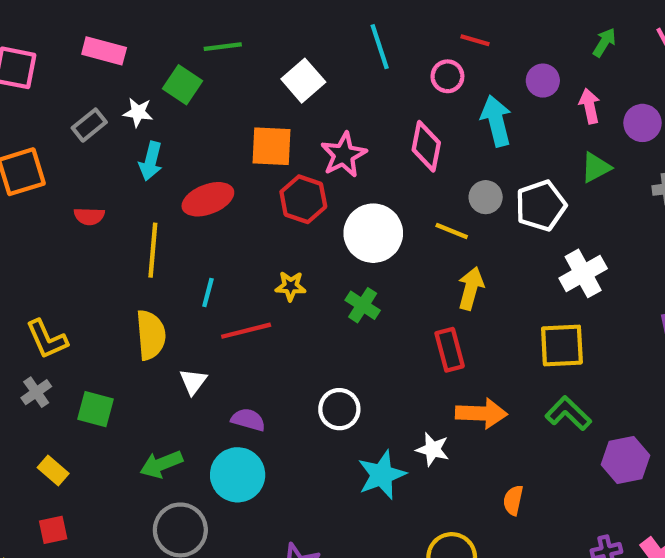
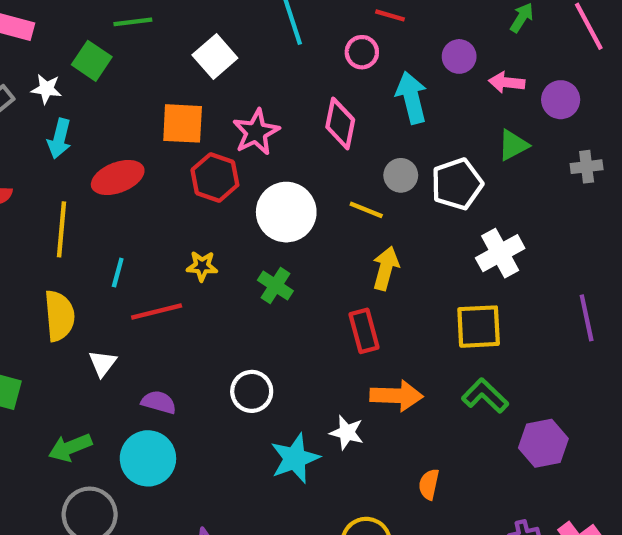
pink arrow: (589, 106) -> (507, 82), turned -72

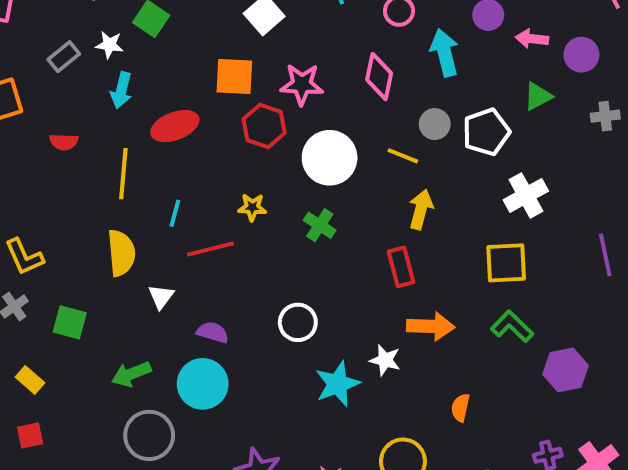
pink star: (256, 132) -> (302, 84), turned 30

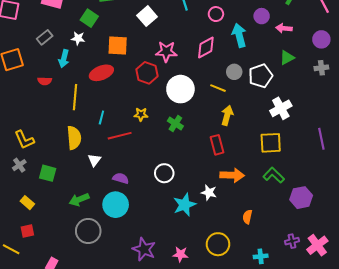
white star: (109, 45) -> (78, 38), moved
purple circle: (581, 55) -> (321, 39), moved
orange square: (234, 76) -> (118, 45), moved
pink diamond: (379, 76) -> (206, 47), turned 50
cyan arrow: (121, 90) -> (64, 59), moved

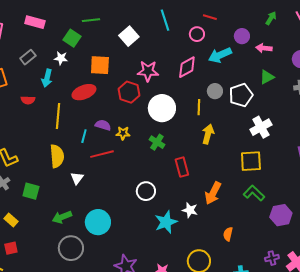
cyan arrow: (239, 35) -> (220, 55), turned -100
yellow line: (218, 88) -> (199, 107), turned 70
red rectangle: (217, 145) -> (182, 167), moved
orange arrow: (232, 175) -> (213, 193), turned 115
purple semicircle: (121, 178) -> (103, 125), moved

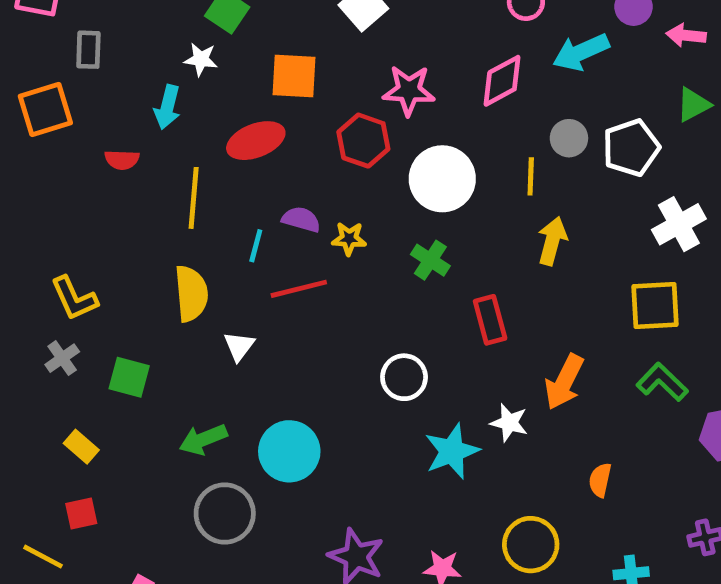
gray rectangle: (28, 57) -> (88, 50), moved, turned -49

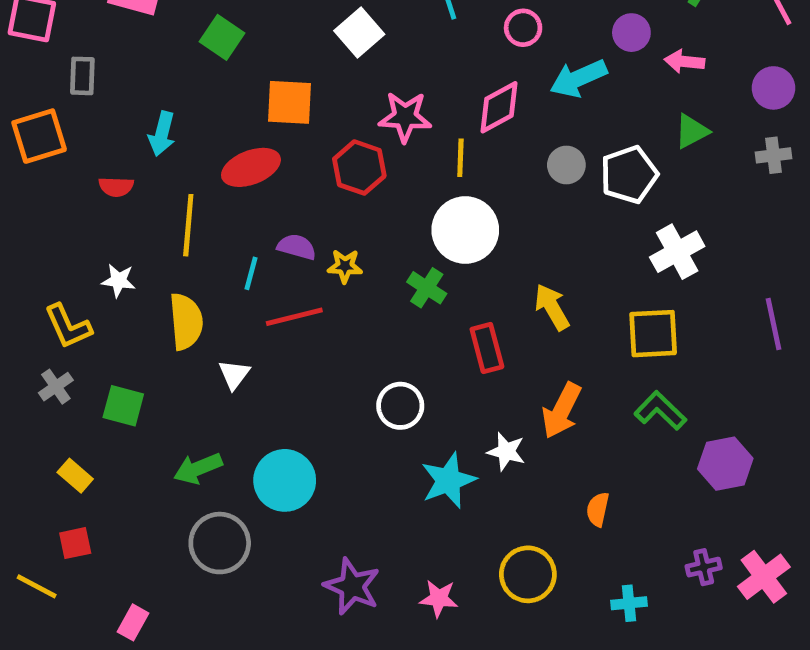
white star: (201, 59) -> (119, 281), moved
yellow line: (531, 176) -> (460, 158), moved
white circle: (442, 179) -> (465, 230), moved
yellow arrow: (552, 241) -> (552, 307), moved, turned -45

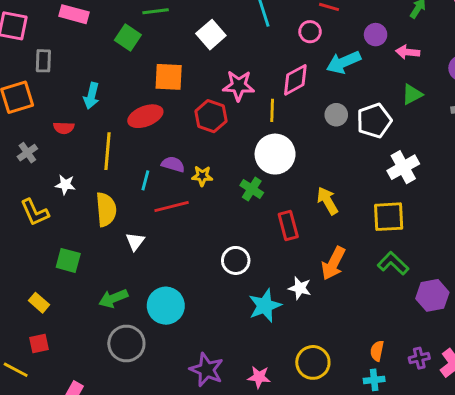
gray cross: (56, 387) -> (27, 153), moved
orange semicircle: (598, 509) -> (377, 351), moved

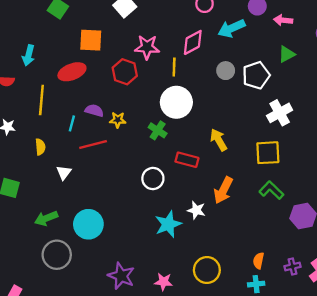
yellow semicircle: (106, 209) -> (40, 147), size x0.6
red rectangle: (288, 225) -> (187, 160), turned -60
white circle: (236, 260) -> (153, 179), moved

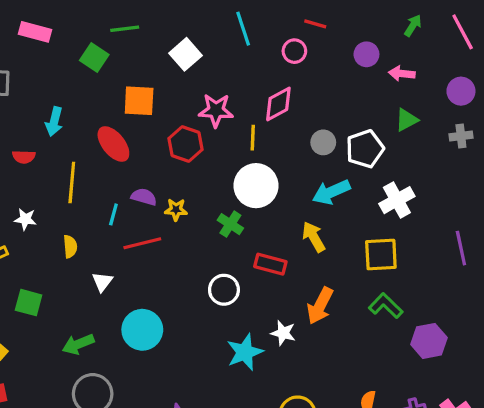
cyan arrow: (231, 28) -> (331, 192), moved
red ellipse: (72, 72) -> (113, 144), turned 72
cyan circle: (88, 224) -> (142, 330), moved

